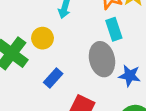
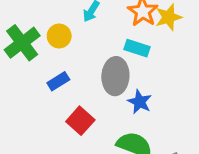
cyan rectangle: (114, 29) -> (137, 48), turned -70

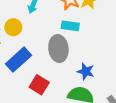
blue rectangle: (58, 81) -> (18, 60), size x1.6
blue star: (140, 102) -> (86, 71), moved

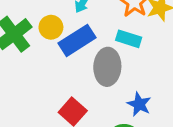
blue rectangle: (18, 60) -> (77, 40), moved

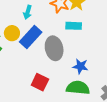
cyan rectangle: (129, 39) -> (74, 26), moved

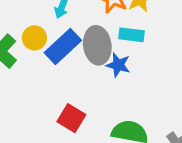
gray ellipse: (54, 48) -> (97, 45), moved
blue star: (80, 66) -> (118, 65), moved

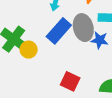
yellow circle: (34, 38) -> (29, 50), moved

